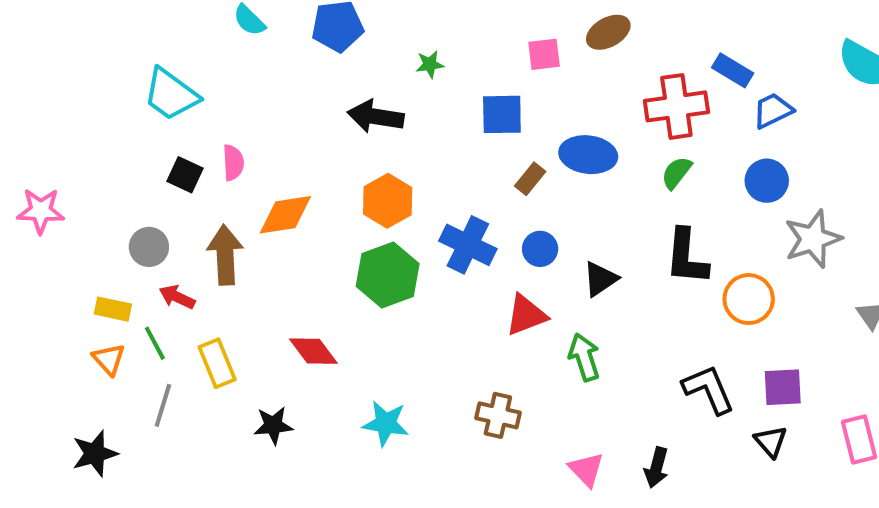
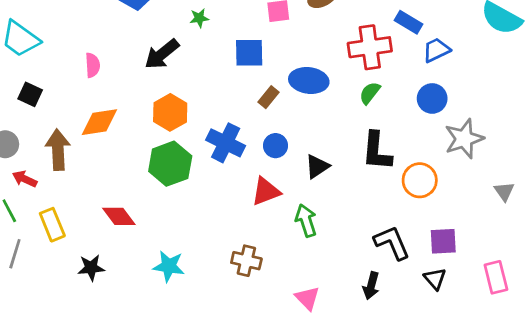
black arrow: (376, 116) -> (162, 54), turned -48
pink semicircle: (233, 163) -> (93, 65), moved
black arrow: (656, 468) -> (371, 286), moved

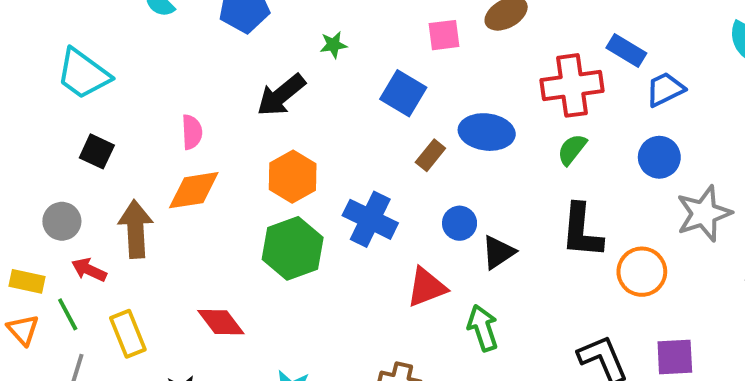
blue square: (249, 53) -> (403, 93), turned 32
pink semicircle: (93, 65) -> (192, 132), moved
blue circle: (276, 146) -> (460, 223), moved

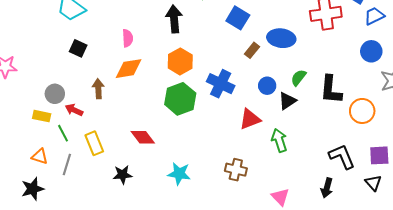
black arrow: (281, 95) -> (174, 19), turned 124
green semicircle: (572, 149) -> (298, 78), moved
gray circle: (62, 221) -> (55, 94), moved
brown arrow: (136, 229) -> (98, 89), size x0.7
orange triangle: (23, 330) -> (40, 156), moved, turned -30

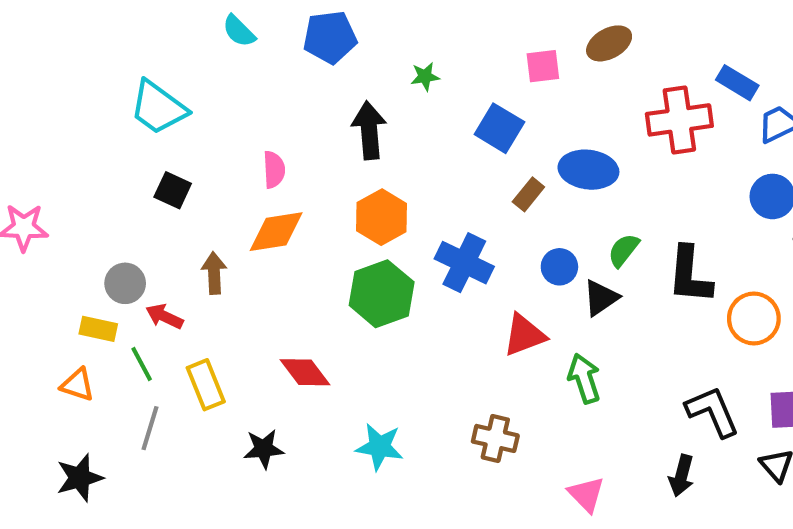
orange triangle: (40, 156) -> (78, 385), moved

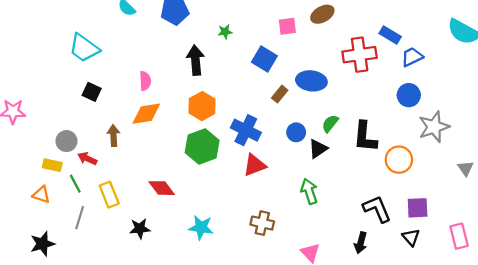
red triangle: (524, 335) -> (255, 165), moved

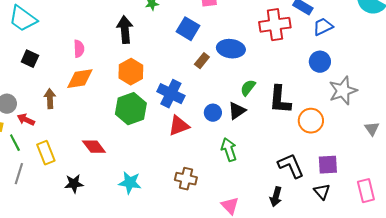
blue circle: (296, 132) -> (213, 113), moved

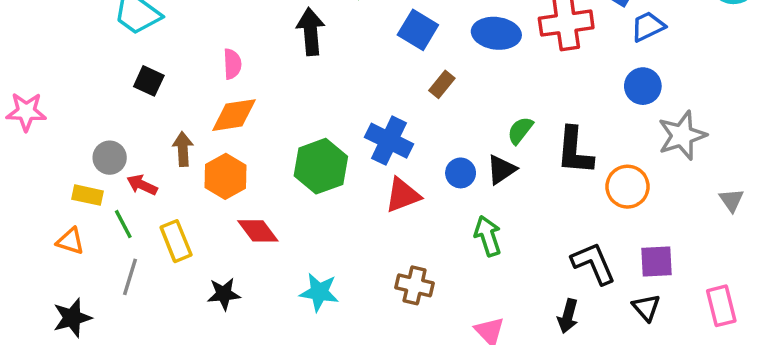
blue ellipse: (231, 49) -> (496, 33), moved
orange hexagon: (131, 72) -> (225, 176), moved

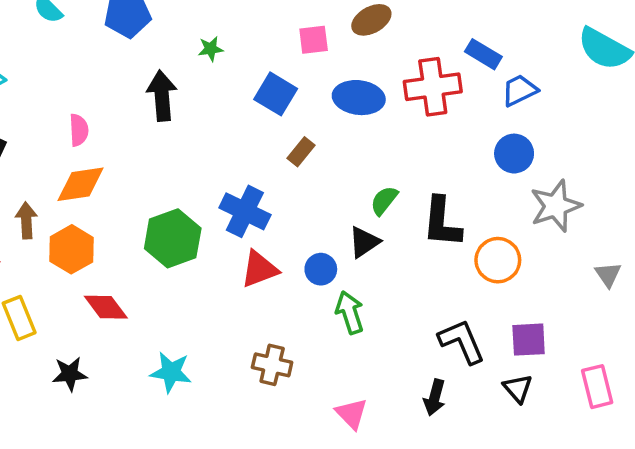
blue circle: (461, 173) -> (321, 269), moved

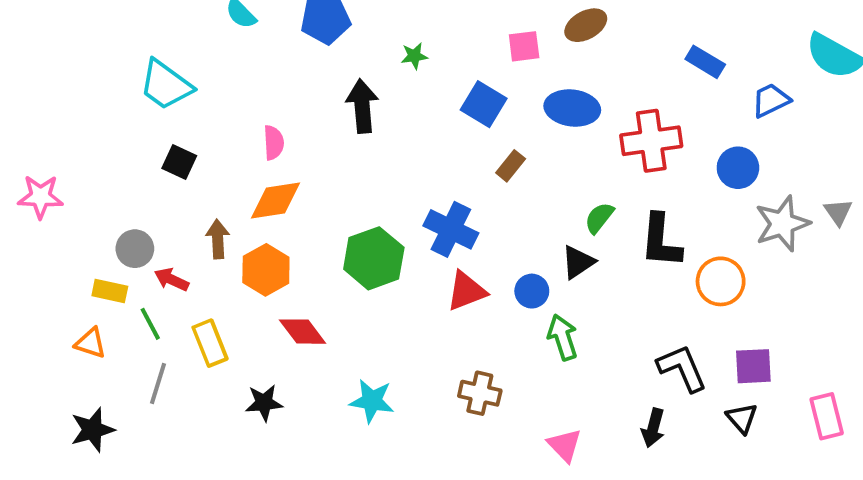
red cross: (433, 87) -> (651, 141), moved
blue trapezoid: (520, 90) -> (771, 100), moved
gray triangle: (608, 275) -> (838, 212), moved

